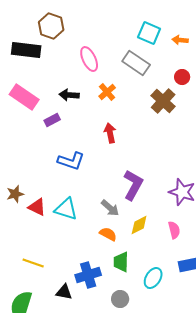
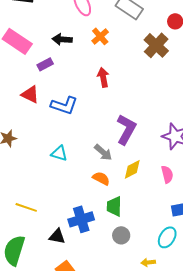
red triangle: (37, 207) -> (30, 94), moved
cyan triangle: (66, 209) -> (59, 153), size x0.7
cyan ellipse: (153, 278) -> (167, 237), moved
gray circle: (120, 299) -> (121, 235), moved

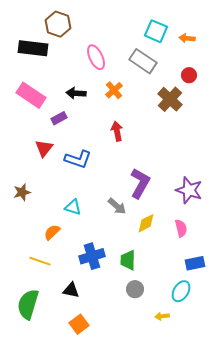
red triangle: (30, 94) -> (44, 148), turned 42
orange semicircle: (101, 178) -> (52, 232), moved, turned -72
blue cross: (81, 219) -> (92, 256), moved

